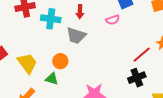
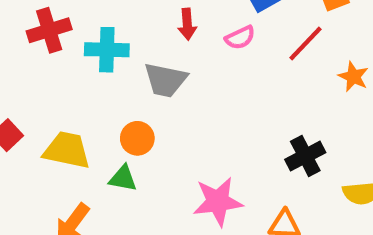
red arrow: (80, 12) -> (187, 24), moved
red line: (142, 55) -> (305, 43), moved
yellow trapezoid: (27, 63) -> (67, 150), turned -35

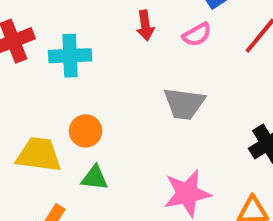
gray trapezoid: (165, 80) -> (184, 104), moved
orange circle: (137, 138) -> (86, 131), moved

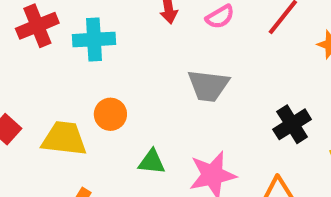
green triangle: (95, 178) -> (152, 162), moved

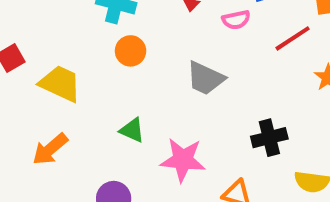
orange circle: (110, 114) -> (131, 51), moved

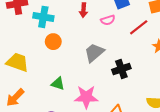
gray trapezoid: (205, 78) -> (94, 53), turned 120
black cross: (269, 138) -> (121, 69), moved

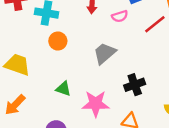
black cross: (121, 69) -> (135, 85), moved

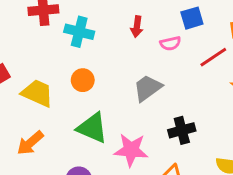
orange circle: (58, 41) -> (83, 80), moved
green triangle: (63, 89) -> (92, 128), size x1.6

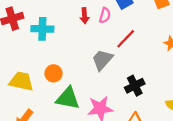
pink semicircle: (170, 43) -> (105, 15), moved, turned -49
red line: (213, 57) -> (126, 39), moved
orange circle: (83, 80) -> (54, 73), moved

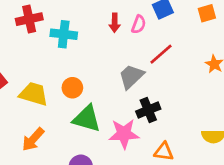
black cross: (135, 86) -> (148, 110), moved

